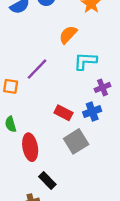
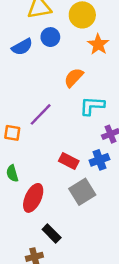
red ellipse: (30, 147) -> (33, 198), turned 35

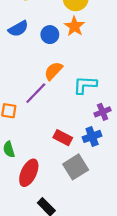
blue circle: (50, 37) -> (50, 35), moved
orange star: (98, 44) -> (74, 26), moved
orange semicircle: (74, 78) -> (53, 71), moved

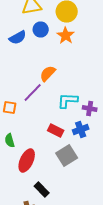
blue circle: (50, 35) -> (41, 30), moved
cyan L-shape: (85, 85) -> (68, 100), moved
purple cross: (103, 112) -> (90, 108), turned 32

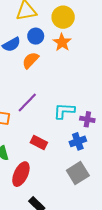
orange semicircle: (48, 74) -> (30, 60), moved
red rectangle: (56, 130) -> (39, 142), moved
gray square: (67, 156) -> (78, 173), moved

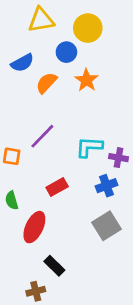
blue circle: (36, 36) -> (66, 52), moved
orange star: (62, 42) -> (86, 80), moved
red rectangle: (39, 142) -> (57, 187), turned -56

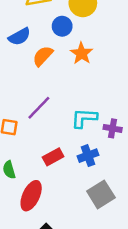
blue cross: (107, 186) -> (88, 156), moved

